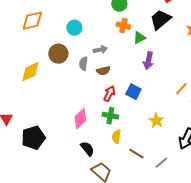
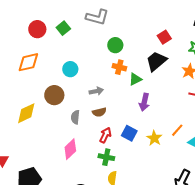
gray semicircle: (83, 64) -> (75, 117), moved
pink diamond: (80, 119) -> (70, 149), moved
yellow star: (156, 121) -> (154, 138), moved

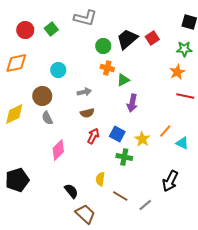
black trapezoid: (156, 61) -> (127, 39), moved
gray semicircle: (75, 117) -> (47, 118), moved, turned -32
green cross: (106, 157) -> (124, 157), moved

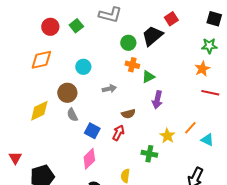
red square: (152, 38) -> (171, 19), moved
brown semicircle: (87, 113) -> (128, 114), moved
blue square: (117, 134) -> (92, 131), moved
pink diamond: (58, 150) -> (89, 159), moved

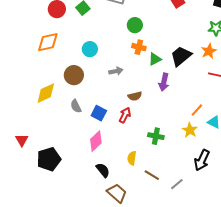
black trapezoid: (152, 36) -> (181, 56), moved
gray semicircle: (72, 115) -> (76, 106), moved
yellow star: (167, 136) -> (190, 130), moved

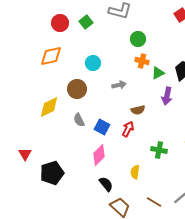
brown line: (152, 175) -> (154, 202), moved

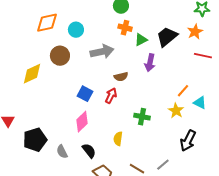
orange diamond: (51, 56) -> (47, 23), moved
gray arrow: (119, 85) -> (102, 52), size x1.6
gray semicircle: (79, 120) -> (62, 152), moved

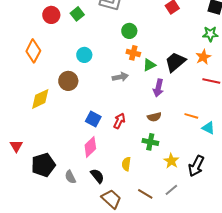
orange diamond: (47, 23) -> (33, 51), moved, turned -50
gray arrow: (102, 52) -> (120, 77), moved, size x0.7
brown semicircle: (121, 77) -> (154, 117), moved
orange line: (183, 91) -> (191, 116), turned 64
yellow star: (176, 111) -> (171, 161), moved

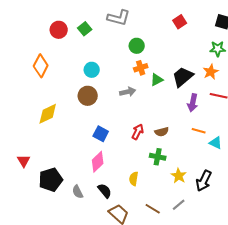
orange cross: (133, 53) -> (141, 68), turned -32
brown circle: (68, 81) -> (88, 96), moved
purple arrow: (158, 88) -> (193, 103), moved
red arrow: (119, 121) -> (138, 132), moved

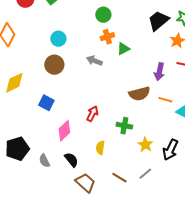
black trapezoid: (183, 77) -> (158, 21), moved
gray arrow: (128, 92) -> (94, 61), turned -147
red arrow: (138, 132) -> (92, 114), moved
brown semicircle: (162, 132) -> (139, 94), moved, size x1.5
blue square: (101, 134) -> (46, 103), moved

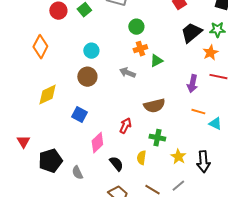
brown semicircle: (139, 94) -> (154, 106), moved
yellow semicircle: (100, 148) -> (141, 158), moved
black arrow: (170, 150) -> (203, 162), turned -30
black semicircle: (71, 160) -> (116, 164), moved

